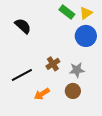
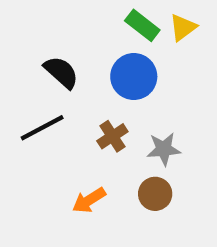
black semicircle: (23, 26) -> (61, 72), moved
blue circle: (86, 36) -> (134, 77), moved
black line: (22, 75) -> (42, 128), moved

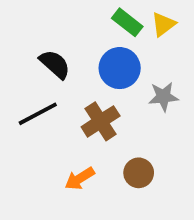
brown cross: (112, 136) -> (101, 121), size x1.4
gray star: (164, 149) -> (163, 97), moved

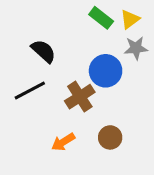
blue circle: (120, 68) -> (106, 71), moved
gray star: (163, 97) -> (136, 48), moved

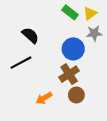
brown cross: (80, 97) -> (69, 74), moved

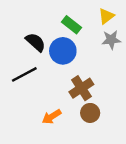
green rectangle: (70, 12) -> (72, 25), moved
blue circle: (73, 49) -> (63, 51), moved

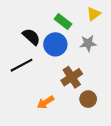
gray star: (111, 40) -> (88, 43), moved
brown circle: (90, 113) -> (88, 99), moved

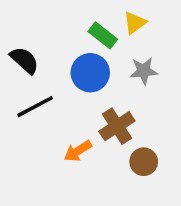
yellow triangle: (94, 14) -> (135, 23), moved
black semicircle: (31, 37) -> (24, 60), moved
orange arrow: (46, 102) -> (78, 151), moved

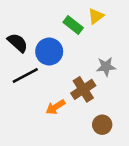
gray star: (144, 71) -> (106, 67), moved
blue circle: (90, 73) -> (49, 52), moved
brown circle: (144, 162) -> (102, 125), moved

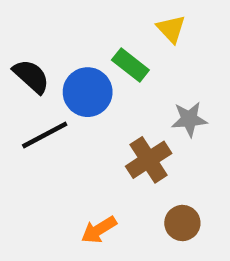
yellow triangle: (96, 16) -> (171, 29), turned -36
green rectangle: (73, 25) -> (130, 65), moved
orange arrow: (55, 107) -> (99, 230), moved

